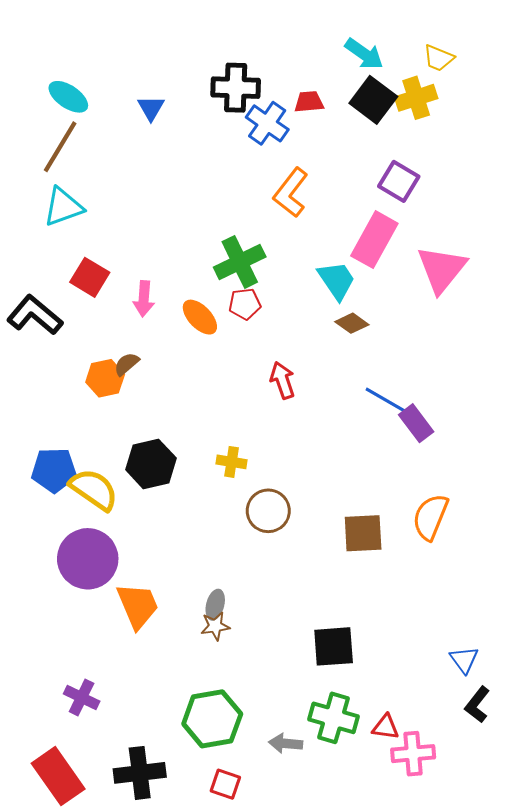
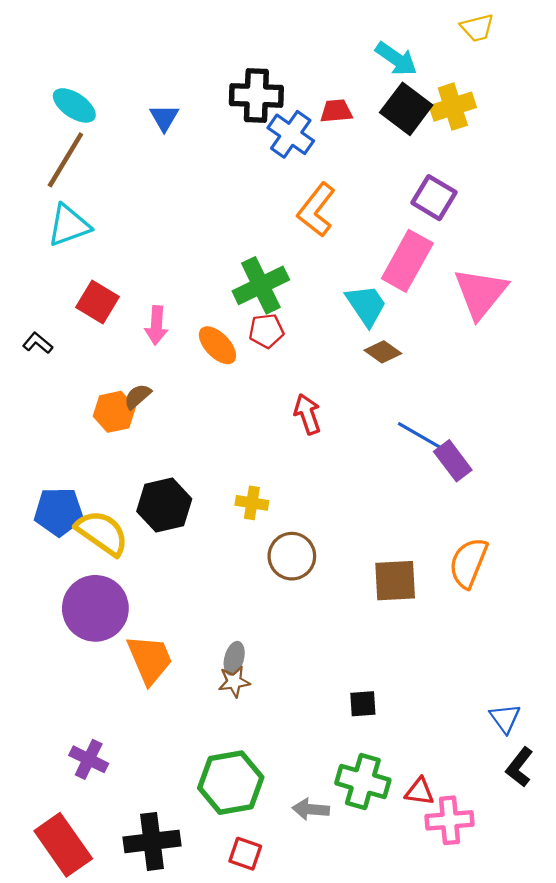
yellow trapezoid: (439, 58) -> (477, 28), moved, turned -36
black L-shape: (35, 315) -> (38, 343), size x0.5
black square: (334, 646) -> (363, 704), size x0.6

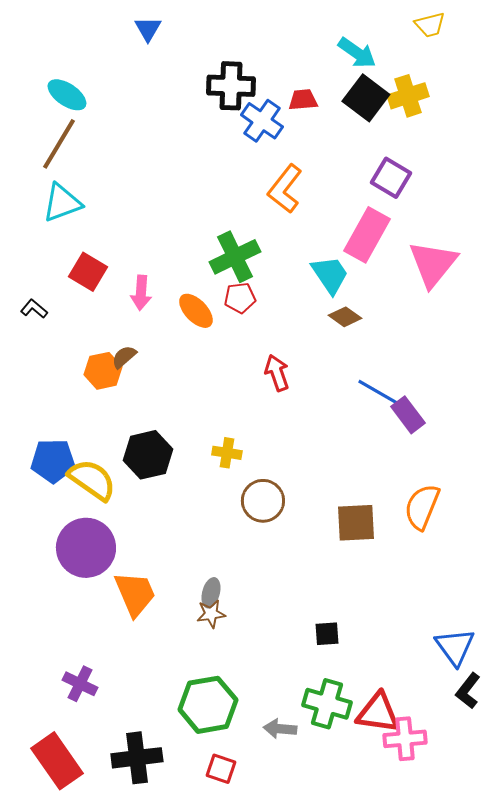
blue triangle: (164, 118) -> (148, 29), moved
blue triangle: (505, 718) -> (455, 647), size x1.4
red triangle: (420, 792) -> (378, 713), size x1.6

